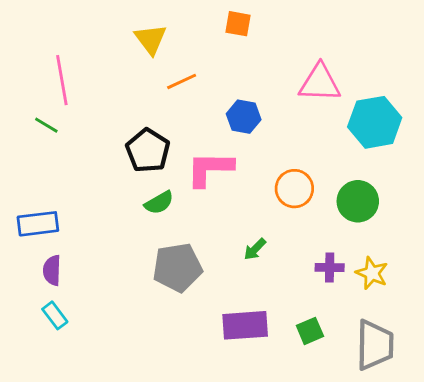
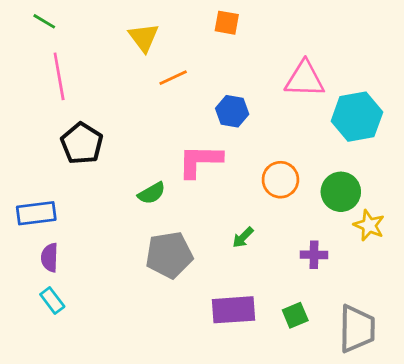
green line: (46, 125) -> (44, 21), moved
black pentagon: (148, 151) -> (82, 143), moved
yellow star: (372, 273) -> (369, 225), moved

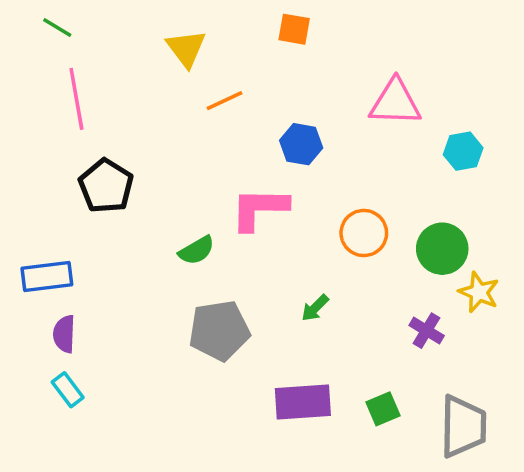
cyan hexagon: (357, 117) -> (463, 151), size x0.6
purple cross: (314, 255) -> (427, 331), moved, turned 30

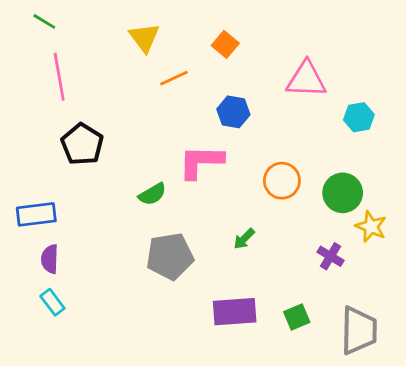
orange square: (294, 29) -> (225, 44), moved, turned 30

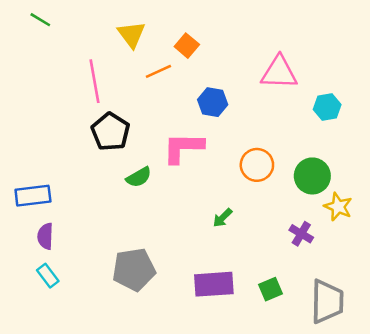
orange square: (225, 44) -> (187, 46), moved
pink line: (59, 77) -> (95, 81), moved
black pentagon: (82, 144) -> (111, 132), moved
gray pentagon: (170, 256) -> (134, 269), moved

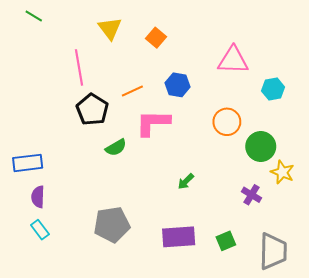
orange line: (158, 71) -> (132, 91), moved
orange circle: (257, 165) -> (227, 122), moved

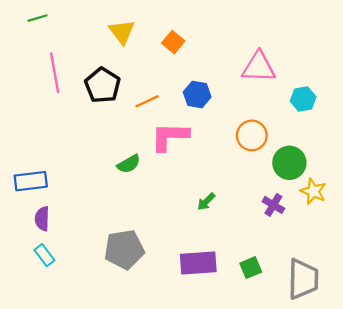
green line: (34, 16) -> (38, 18), turned -48
pink line: (79, 67) -> (55, 73), moved
black pentagon: (92, 110) -> (103, 85), moved
purple cross: (252, 195) -> (273, 205), moved

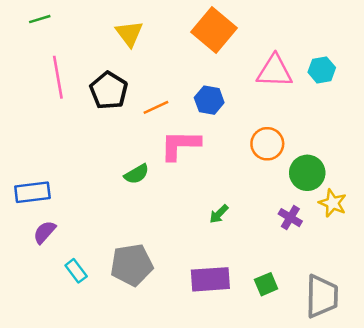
orange square: (173, 42) -> (214, 30), moved, size x1.8
cyan hexagon: (303, 99) -> (322, 70), moved
purple semicircle: (42, 219) -> (45, 232), turned 40
cyan rectangle: (44, 255) -> (76, 271), moved

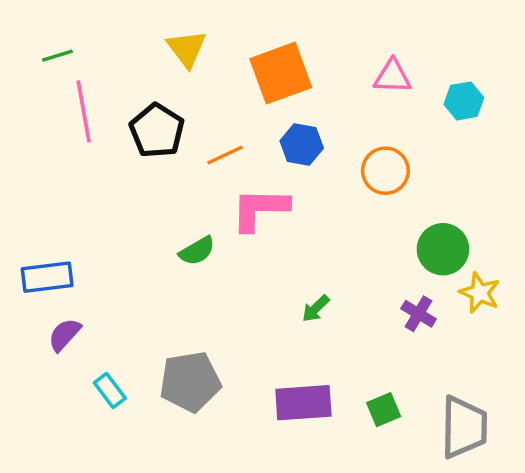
green line: (40, 19) -> (57, 56), moved
orange square: (214, 30) -> (281, 73), moved, turned 30
pink triangle: (275, 71) -> (392, 77), moved, size x0.7
orange circle: (267, 144) -> (385, 171), moved

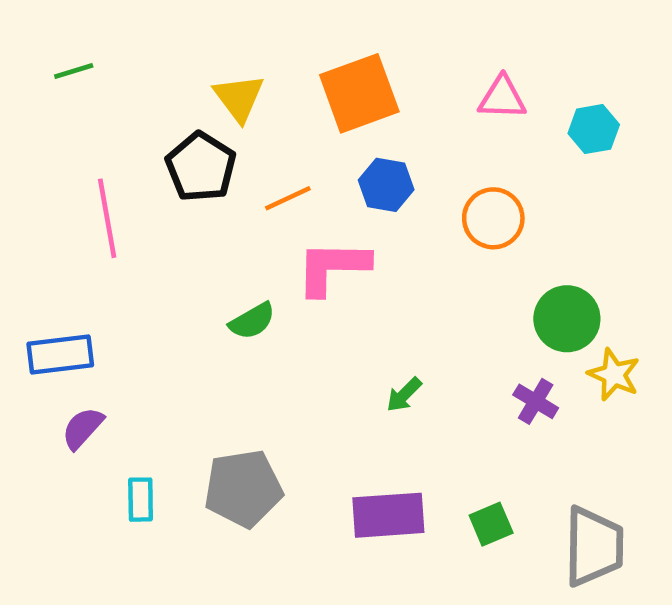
yellow triangle: (187, 49) -> (239, 98), moved
pink line: (84, 111) -> (107, 218), moved
cyan rectangle: (110, 390) -> (141, 500), turned 36

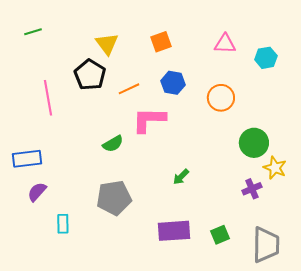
orange square: (359, 93) -> (161, 42), size x0.6
purple cross: (536, 401) -> (252, 189), moved, turned 36
gray pentagon: (243, 488) -> (114, 198), moved

